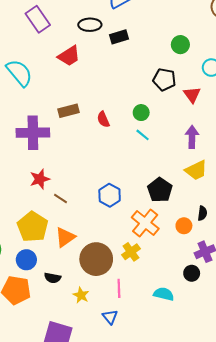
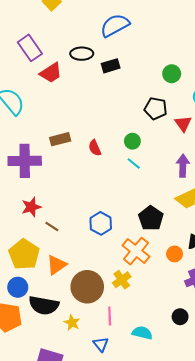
red trapezoid: (69, 56) -> (51, 73), moved
black circle: (192, 273) -> (180, 317), moved
black semicircle: (53, 278) -> (44, 305), size x1.8
cyan semicircle: (164, 294) -> (142, 333), moved

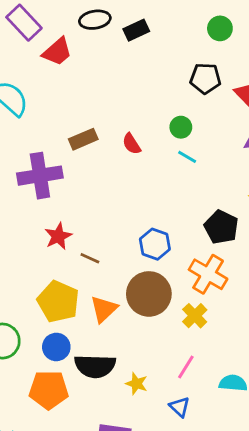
brown circle: (87, 287) -> (149, 294), moved
pink line: (110, 316) -> (186, 367), turned 42

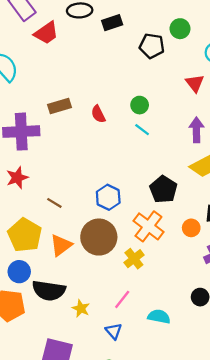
black pentagon: (205, 78) -> (152, 46), moved
red star: (58, 236) -> (17, 178), moved

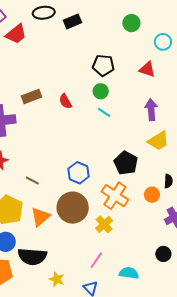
black pentagon: (152, 46) -> (103, 65), moved
red triangle: (195, 83) -> (147, 69), turned -30
yellow star: (81, 308) -> (57, 279), moved

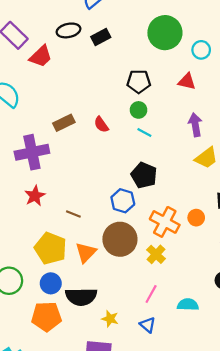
green circle: (131, 23) -> (165, 33), size x1.8
black pentagon: (126, 163) -> (144, 175), moved
orange circle: (152, 195) -> (196, 218), moved

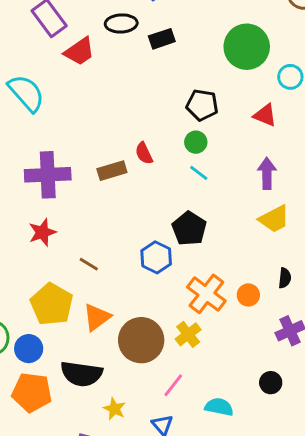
brown rectangle: (64, 123) -> (112, 171), moved
brown circle: (120, 239) -> (141, 340), moved
blue circle: (51, 283) -> (29, 349), moved

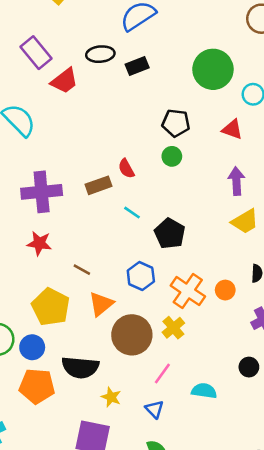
cyan line: (199, 173) -> (132, 213), moved
red star: (42, 232) -> (39, 243), turned 30
blue hexagon: (156, 257) -> (141, 276), moved
orange triangle: (97, 317) -> (101, 304), moved

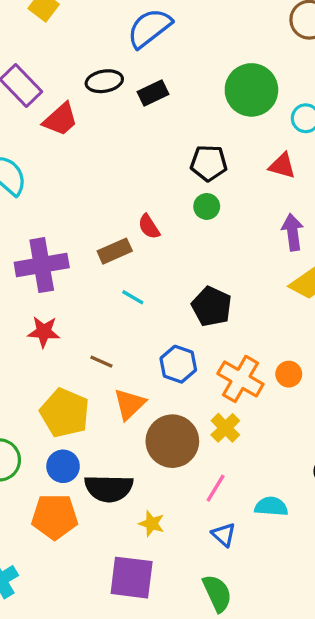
cyan line: (132, 213) -> (133, 297), moved
blue circle: (32, 347) -> (63, 466), moved
blue triangle: (154, 409) -> (224, 535), moved

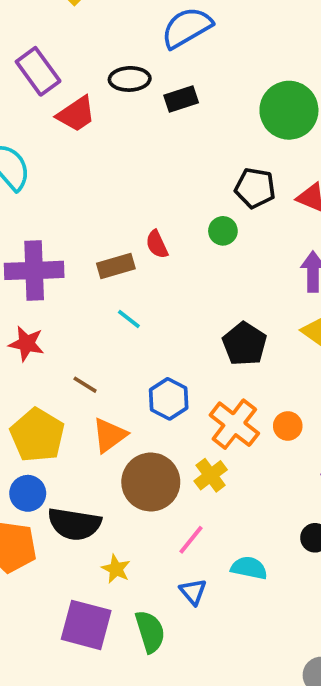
black pentagon: (209, 163) -> (255, 188), moved
black pentagon: (212, 306) -> (244, 344), moved
green semicircle: (217, 593) -> (150, 632), moved

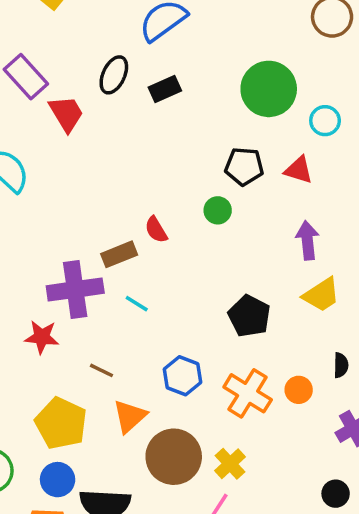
black ellipse: (130, 79) -> (114, 75), turned -57
red trapezoid: (76, 114) -> (66, 114), turned -81
purple cross: (34, 270) -> (75, 290), moved
yellow cross: (211, 475) -> (230, 464), moved

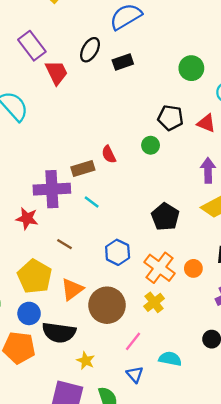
green circle: (269, 89) -> (191, 68), size x0.7
orange triangle: (130, 416) -> (72, 289), moved
yellow cross: (230, 464) -> (154, 302), moved

